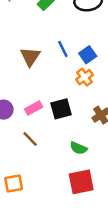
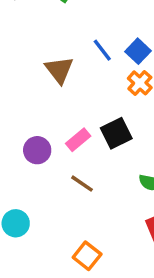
orange square: (14, 184) -> (87, 256), moved, turned -30

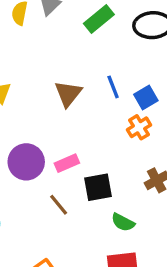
black square: (116, 133) -> (98, 187), moved
purple circle: (37, 150) -> (26, 162), size x1.4

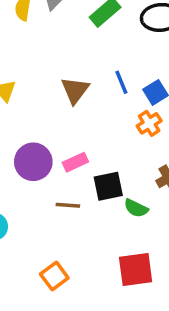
brown line: (59, 205) -> (68, 205), turned -45
green semicircle: (123, 222) -> (136, 208), moved

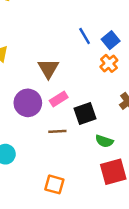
brown triangle: (75, 90) -> (48, 68), moved
green semicircle: (136, 208) -> (104, 141), moved
orange square: (54, 276) -> (54, 184), turned -30

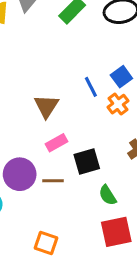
blue line: (85, 36) -> (91, 87), moved
purple circle: (28, 103) -> (20, 174), moved
green semicircle: (104, 141) -> (108, 195), turned 36

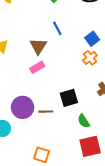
blue line: (91, 87) -> (57, 28), moved
brown triangle: (46, 106) -> (38, 46), moved
pink rectangle: (57, 143) -> (37, 67), moved

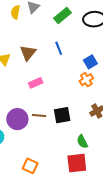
brown triangle: (38, 46) -> (28, 53), moved
brown line: (46, 112) -> (39, 115), moved
green semicircle: (84, 121) -> (82, 142), moved

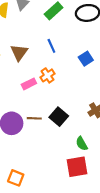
orange cross: (86, 80) -> (48, 75), moved
black square: (62, 115) -> (59, 117), turned -36
orange square: (30, 166) -> (16, 178), moved

